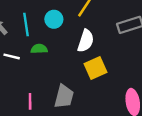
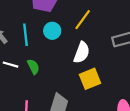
green semicircle: (39, 49) -> (33, 67), moved, turned 64

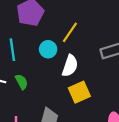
cyan circle: (52, 31) -> (48, 49), moved

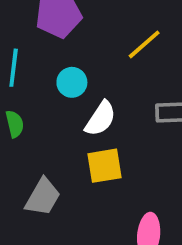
yellow line: (70, 32) -> (144, 44), moved

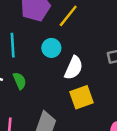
yellow line: (144, 44) -> (68, 16), moved

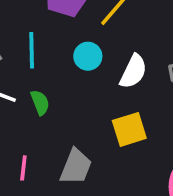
white semicircle: (74, 68) -> (133, 71), moved

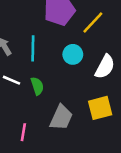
gray trapezoid: (76, 167) -> (61, 117), moved

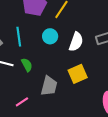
pink line: (23, 132) -> (22, 102), turned 56

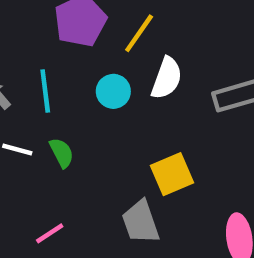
white semicircle: (76, 42) -> (167, 78), moved
gray trapezoid: (49, 86) -> (141, 222), moved, turned 145

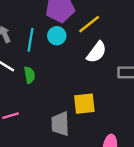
cyan circle: (113, 91) -> (57, 36), moved

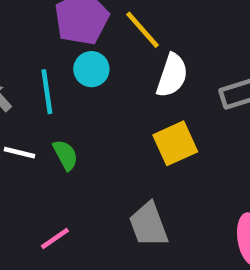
yellow line: (89, 24) -> (143, 30), turned -75
yellow square: (84, 104) -> (175, 143), moved

